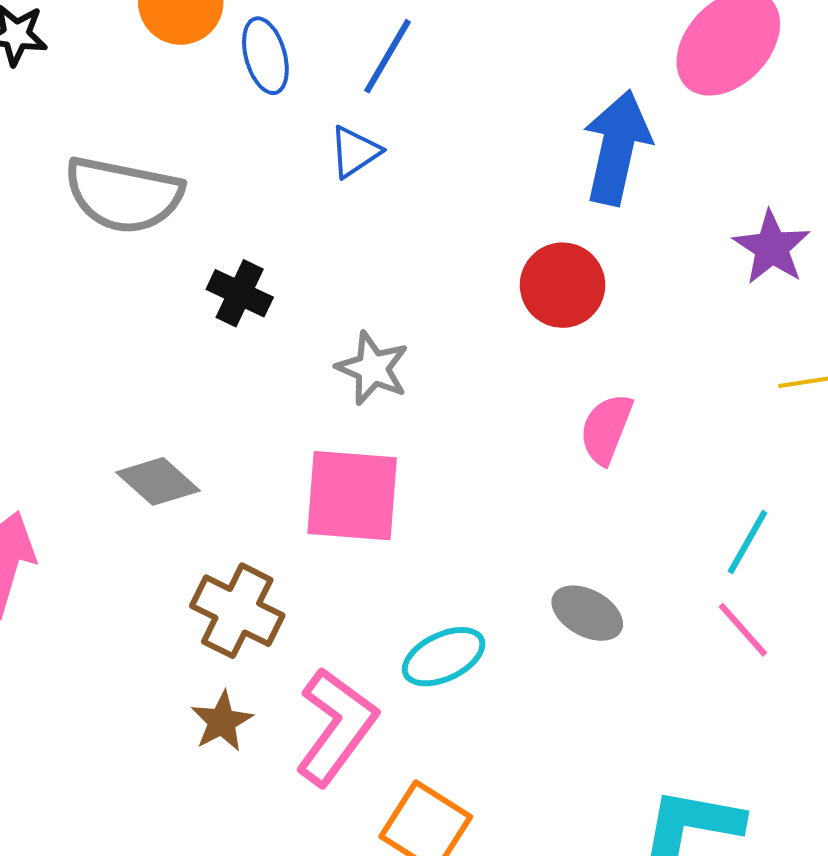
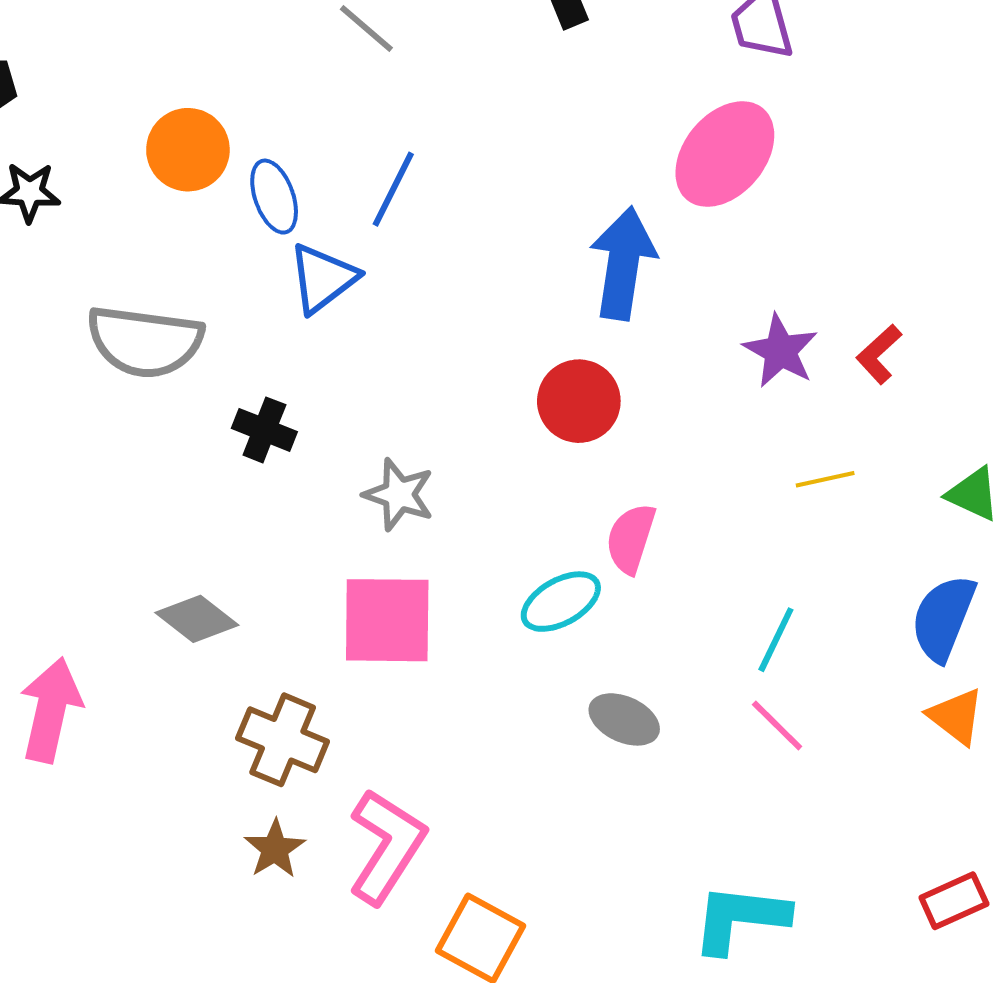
blue triangle: (355, 152) -> (323, 278), moved, size x1.4
cyan ellipse: (444, 657) -> (561, 602), moved

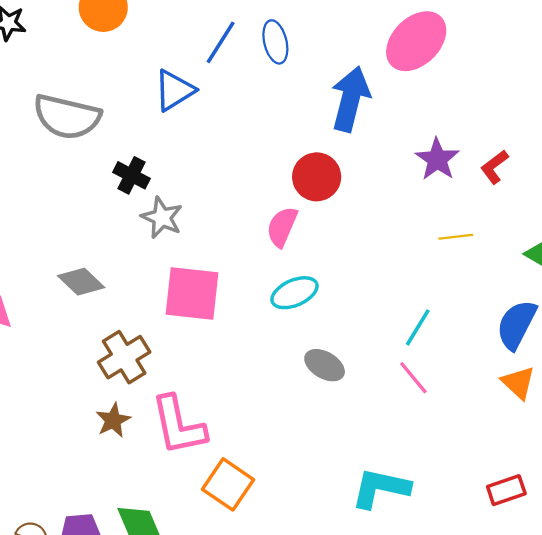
blue ellipse: (274, 197) -> (275, 42), moved
gray star: (399, 495) -> (162, 218), moved
pink semicircle: (631, 538) -> (282, 227), moved
brown cross: (283, 740) -> (124, 357), turned 30
pink L-shape: (387, 846) -> (179, 425), turned 130

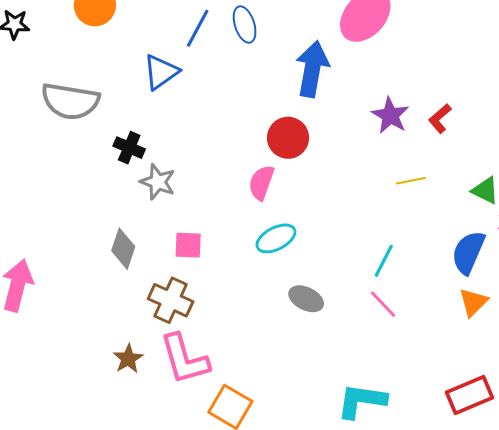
gray diamond: (81, 282) -> (123, 249), moved, turned 69
pink square: (192, 293) -> (188, 245), size x0.6
brown cross: (124, 357) -> (171, 300), moved, turned -30
orange triangle: (518, 383) -> (473, 302), turned 36
red rectangle: (506, 490) -> (469, 395), size x1.4

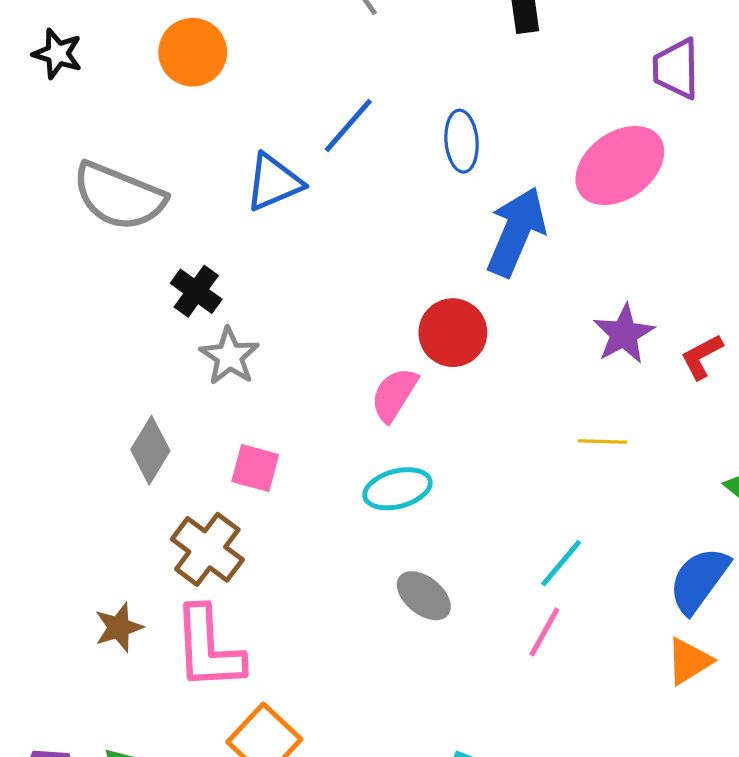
blue ellipse: (245, 24) -> (462, 141), moved
yellow line: (411, 181) -> (602, 442), moved
pink line: (383, 304) -> (544, 632), turned 60

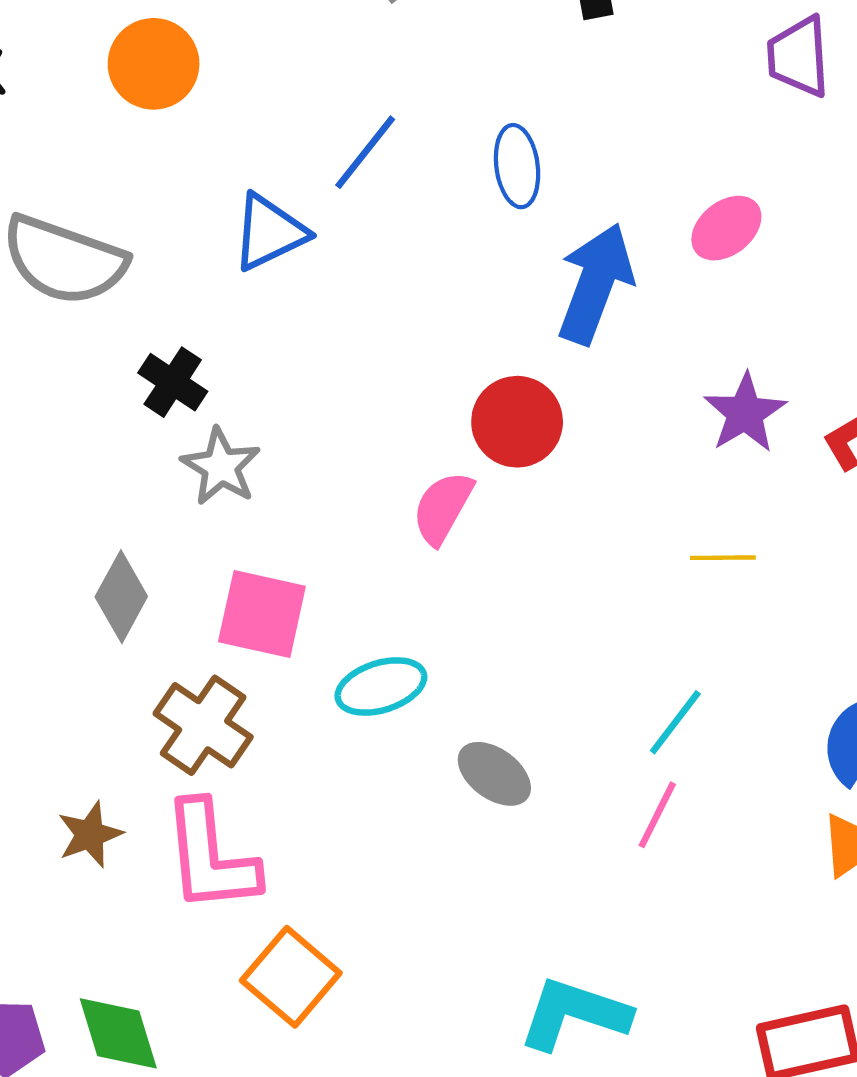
pink ellipse: (620, 165) -> (726, 228), moved, size x0.6
pink square: (255, 468) -> (262, 614), size x1.4
cyan ellipse: (397, 489) -> (381, 687), moved

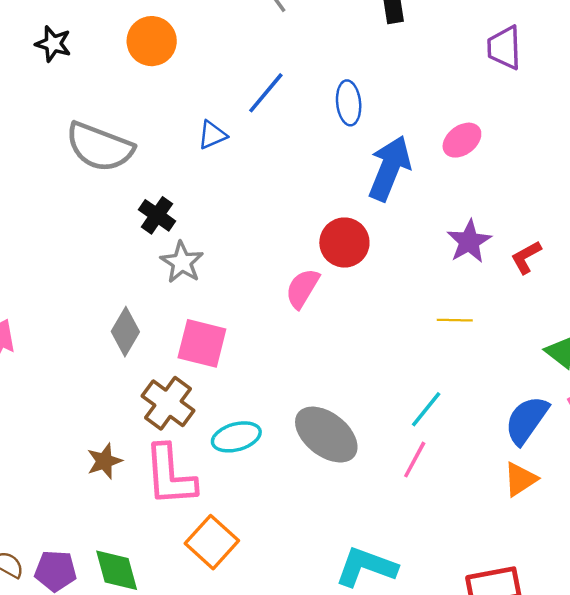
blue triangle: (269, 232) -> (212, 135), size x0.7
cyan ellipse: (381, 687) -> (236, 437), moved
gray ellipse: (494, 774) -> (326, 435), size x1.6

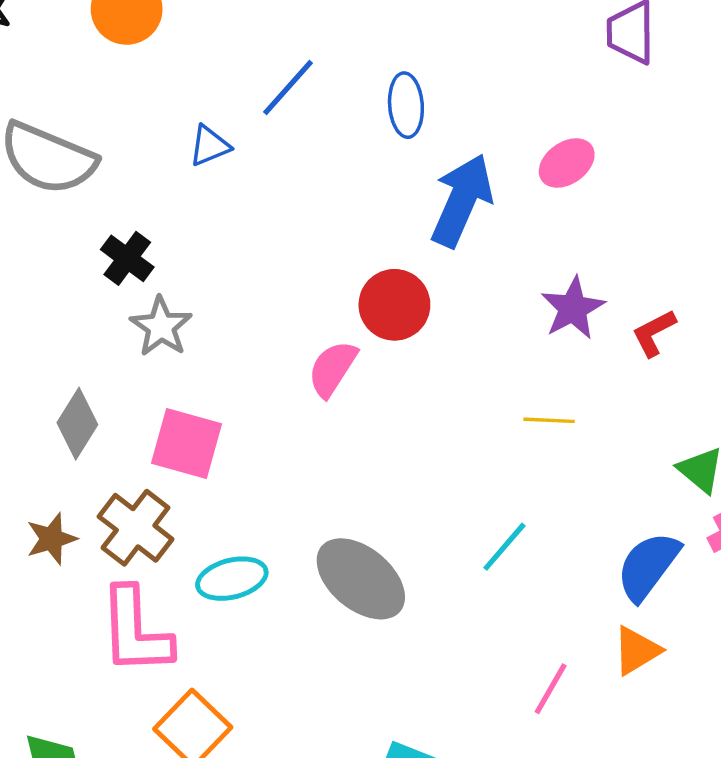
pink line: (415, 460) -> (551, 689), moved
brown star: (104, 461) -> (52, 539), moved

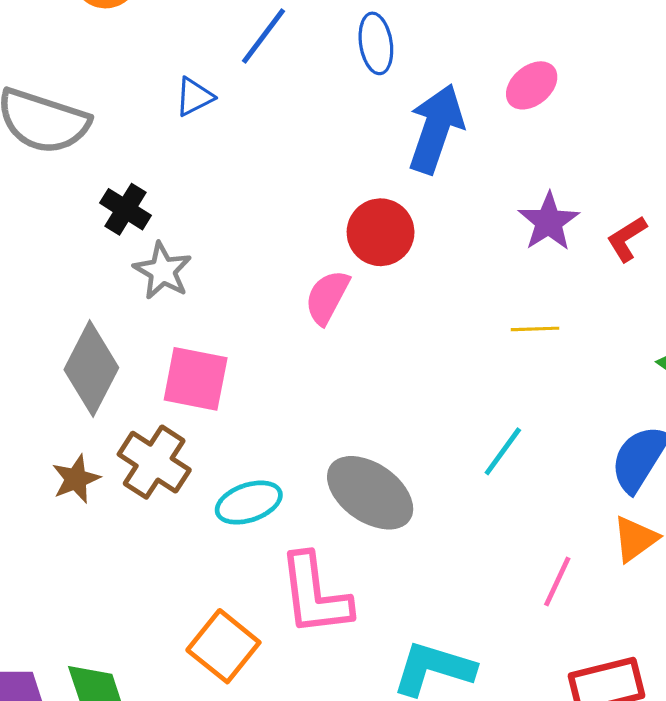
gray diamond: (77, 424) -> (91, 369), size x1.4
pink L-shape: (135, 631) -> (315, 595), moved

